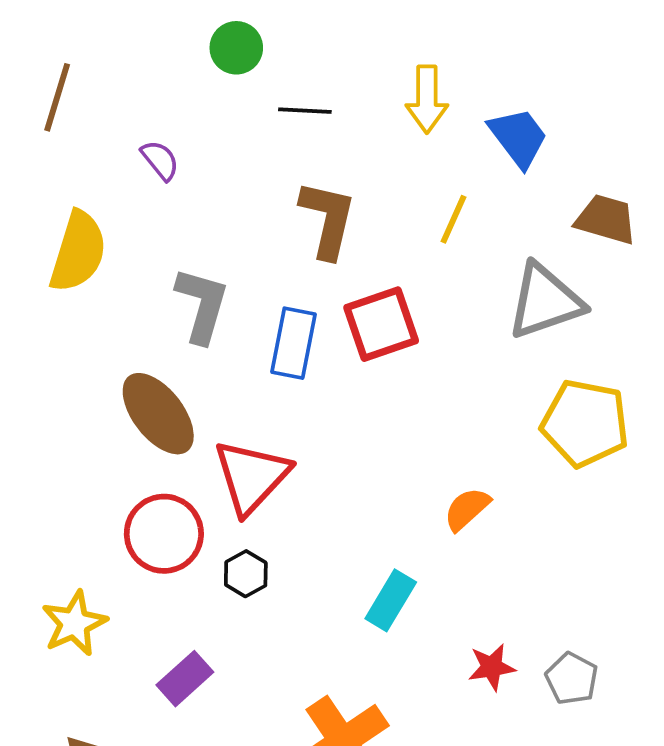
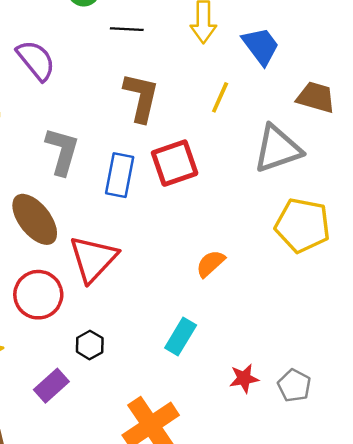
purple semicircle: (160, 160) -> (36, 60), size x1.6
orange semicircle: (467, 509) -> (211, 264), moved
black hexagon: (246, 574) -> (90, 345), moved

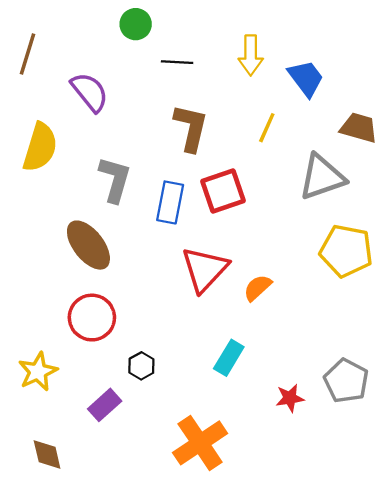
red triangle: (93, 259) -> (205, 269), moved
gray pentagon: (294, 386) -> (346, 381), moved, size x1.4

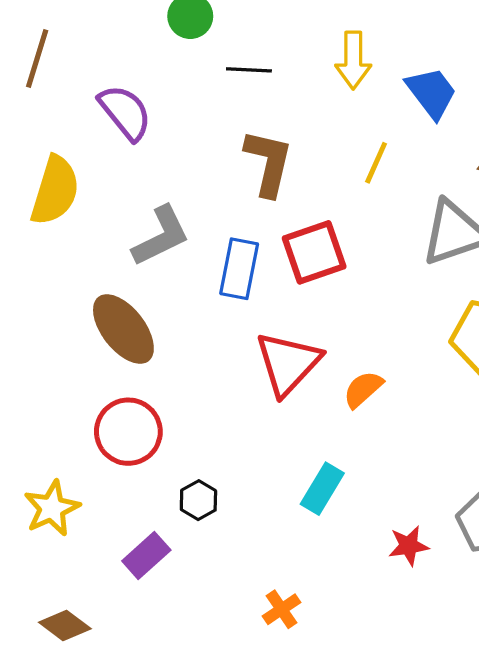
gray L-shape: (115, 179) -> (161, 236), turned 48
orange cross: (200, 443) -> (282, 609), size x0.5
brown diamond: (47, 454) -> (65, 626), turned -40

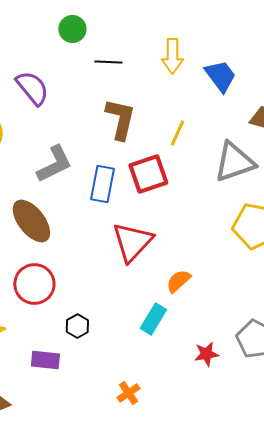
yellow line: (376, 163) -> (177, 133), moved
orange semicircle: (363, 389) -> (178, 281), moved
purple rectangle: (146, 556) -> (45, 360), turned 48

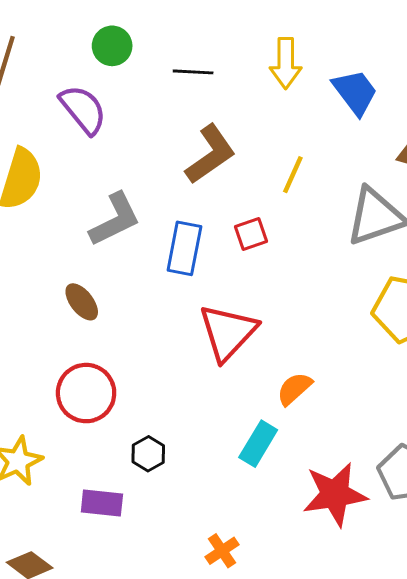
green circle: (72, 29) -> (112, 46), moved
brown L-shape: (120, 119) -> (210, 154), turned 42
red square: (148, 174) -> (251, 234), size x0.6
brown ellipse: (31, 221) -> (82, 302), size x0.6
red star: (206, 354) -> (335, 494), size x1.8

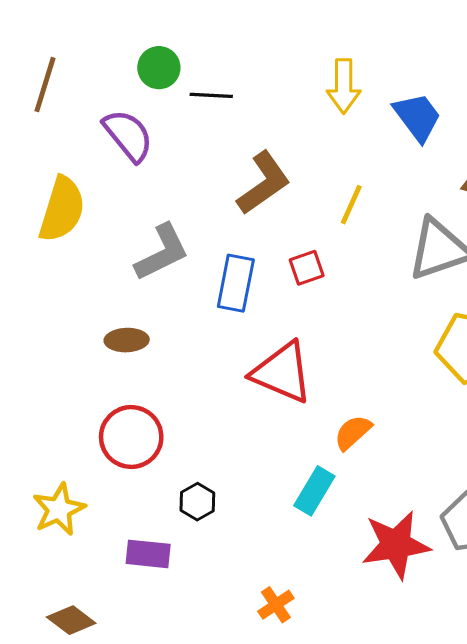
black line: (193, 72) -> (211, 95), moved
brown ellipse: (82, 302) -> (127, 340), turned -54
red triangle: (228, 332) -> (282, 372), turned -50

